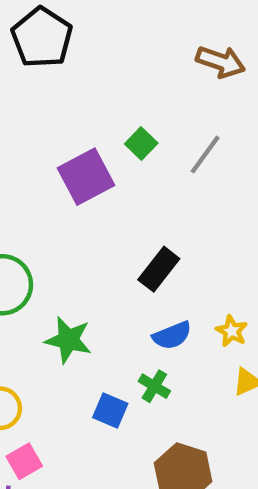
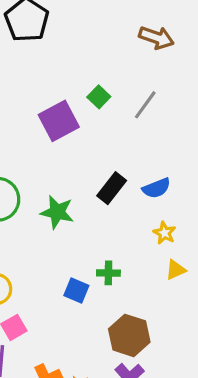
blue semicircle: (172, 335) -> (156, 188), moved
green star: (68, 340) -> (57, 212), moved
green cross: (154, 386) -> (108, 273), turned -30

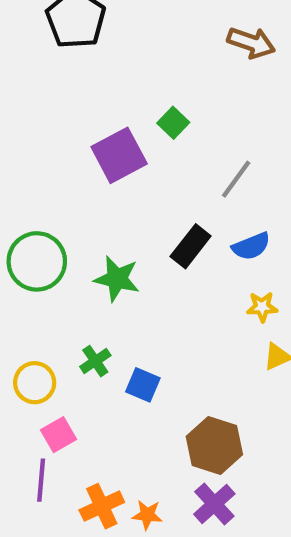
gray line: (145, 105) -> (236, 179), moved
yellow star: (164, 233) -> (262, 307), turned -30
green cross: (108, 273) -> (95, 361), moved, turned -35

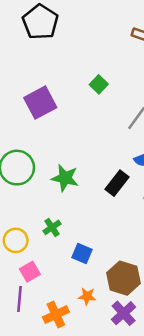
purple square: (119, 155) -> (40, 103), moved
black rectangle: (191, 246) -> (117, 183), moved
blue square: (143, 385) -> (82, 253), moved
orange star: (147, 515) -> (87, 296), moved

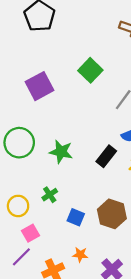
green square: (99, 84) -> (90, 70), size x1.5
brown hexagon: (124, 278) -> (112, 214), moved
purple line: (19, 299) -> (21, 257), turned 40

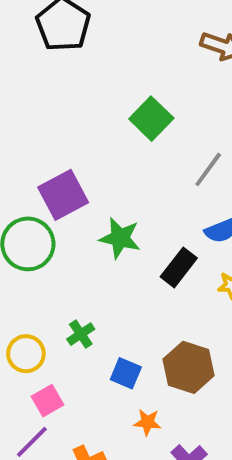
purple square: (40, 86) -> (63, 195), moved
green star: (61, 152) -> (120, 238), moved
orange star: (80, 255) -> (147, 422), moved

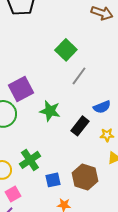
gray line: (208, 169) -> (79, 76), moved
green cross: (81, 334) -> (30, 160), size x1.5
blue square: (126, 373) -> (53, 180), turned -35

